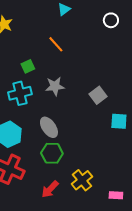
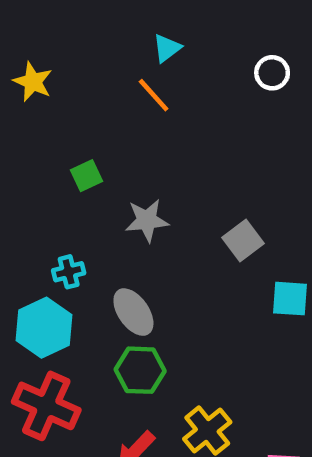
orange line: (56, 44) -> (154, 95), moved
cyan cross: (20, 93) -> (69, 272), moved, size x0.6

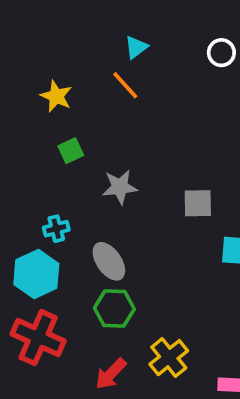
white circle: (272, 73) -> (221, 53), moved
yellow star: (33, 82) -> (56, 96), moved
gray square: (243, 240) -> (198, 203), turned 36

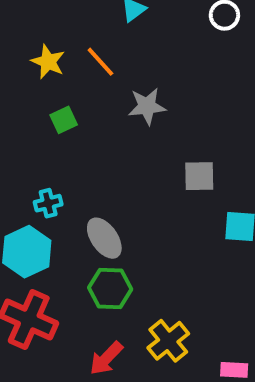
orange line: (125, 85) -> (100, 62), moved
gray star: (120, 187) -> (147, 106), moved

